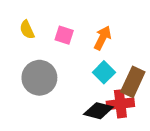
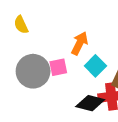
pink square: (64, 35) -> (58, 67), moved, turned -30
orange arrow: (103, 38) -> (80, 43), moved

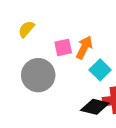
yellow semicircle: (21, 25) -> (26, 29), turned 66
pink square: (58, 67) -> (63, 47), moved

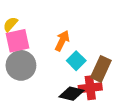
pink square: (63, 47) -> (17, 41), moved, size x1.5

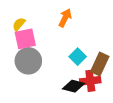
orange arrow: (62, 41) -> (65, 18), moved

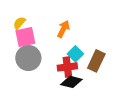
orange arrow: (65, 18) -> (63, 29), moved
red cross: (90, 81) -> (67, 67), moved

